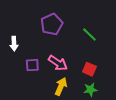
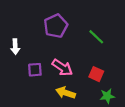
yellow arrow: (61, 86) -> (66, 93), turned -96
green star: (90, 90) -> (107, 96), moved

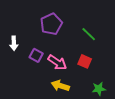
purple square: (35, 70) -> (36, 55), moved, turned 32
red square: (96, 74) -> (85, 61), moved

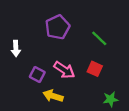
purple square: (36, 55) -> (37, 74), moved
yellow arrow: (60, 86) -> (53, 96), moved

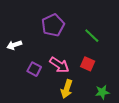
white arrow: (16, 49) -> (14, 45), turned 72
yellow arrow: (53, 96) -> (67, 89), moved, turned -90

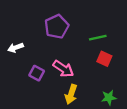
green line: (92, 36) -> (98, 38), turned -56
red square: (88, 64) -> (104, 59), moved

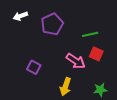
white arrow: (16, 48) -> (20, 16), moved
pink arrow: (63, 69) -> (76, 61), moved

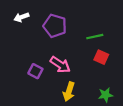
purple pentagon: (52, 24) -> (55, 26), turned -30
pink arrow: (76, 61) -> (60, 65), moved

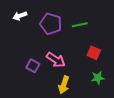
green line: (95, 37) -> (80, 25), moved
green star: (106, 95) -> (98, 78), moved

